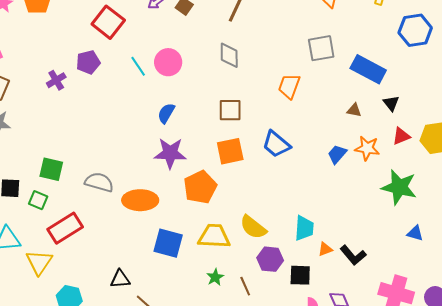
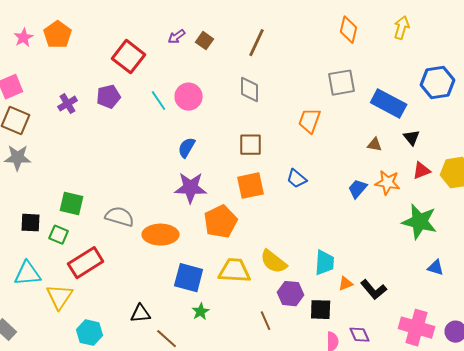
blue hexagon: (415, 30) -> (438, 83), moved
purple cross: (56, 80) -> (68, 104), moved
blue trapezoid: (276, 144) -> (297, 179), size x0.7
green star: (215, 277) -> (201, 312), moved

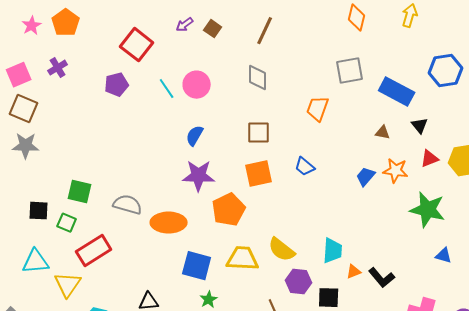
purple cross: (68, 104) -> (58, 68), moved

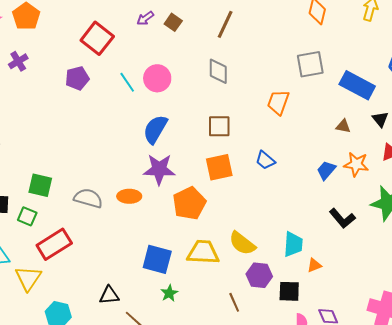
blue semicircle: (195, 136) -> (155, 129), size x1.4
orange ellipse: (169, 223) -> (129, 196), moved, size x0.7
black L-shape: (382, 278) -> (342, 218), moved

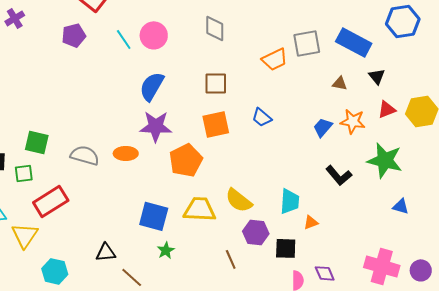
gray square: (310, 64) -> (307, 43), moved
orange trapezoid: (278, 102) -> (275, 59), turned -136
green square: (27, 216) -> (24, 173), turned -30

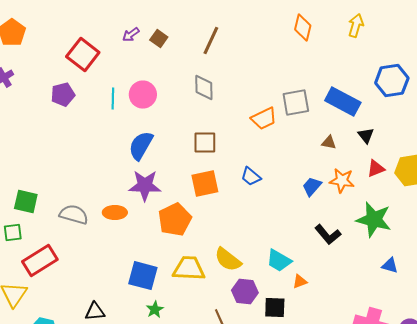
cyan line: (124, 39) -> (113, 98), turned 35
cyan trapezoid: (290, 201) -> (279, 260), turned 116

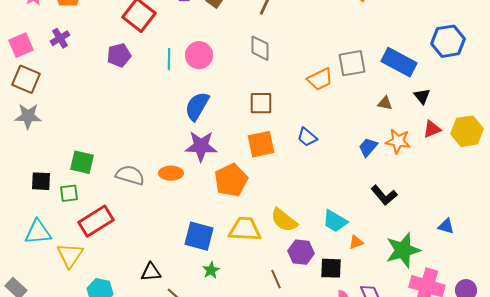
green star: (374, 220) -> (403, 250), moved, turned -30

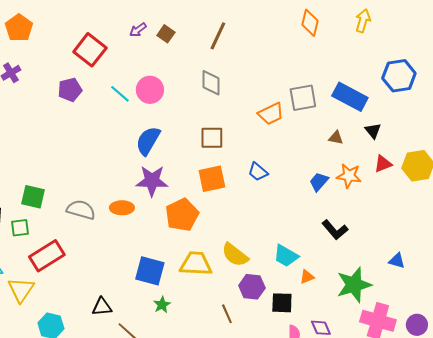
cyan line: (169, 59) -> (120, 94), turned -50

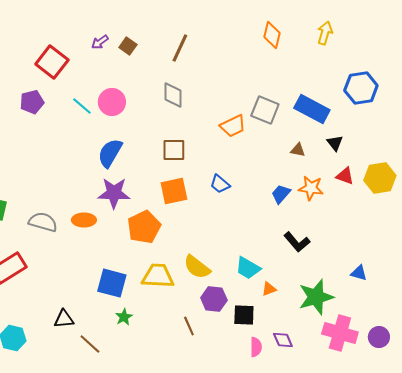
gray square: (303, 98) -> (265, 110), turned 32
red triangle: (383, 164) -> (345, 176), turned 42

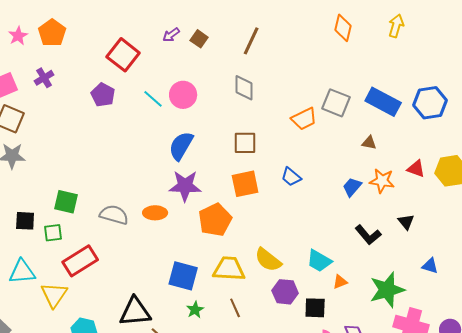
blue hexagon: (361, 88) -> (430, 103), moved
purple pentagon: (32, 102) -> (103, 95), turned -30
black triangle: (335, 143) -> (406, 222), moved
black triangle: (64, 319) -> (135, 312), size x1.6
brown line: (189, 326) -> (235, 308), moved

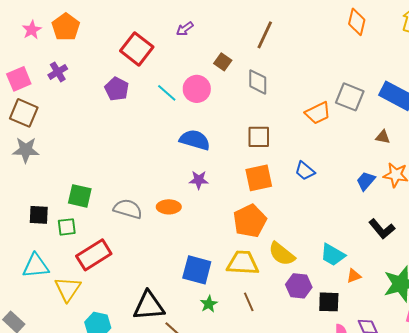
brown square: (199, 39) -> (223, 62), moved
blue semicircle: (181, 146) -> (195, 140), turned 76
purple star: (185, 186) -> (199, 180), size x0.6
orange pentagon: (215, 220) -> (250, 221), moved

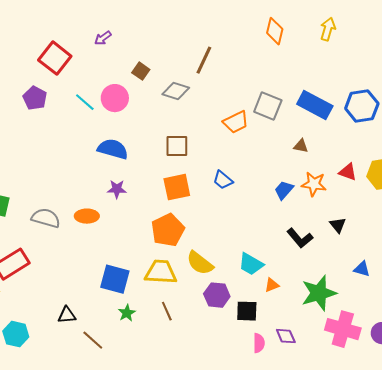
brown line: (265, 35) -> (204, 60), moved
gray diamond: (258, 82) -> (176, 91), turned -72
black triangle: (149, 306) -> (67, 315), size x0.6

